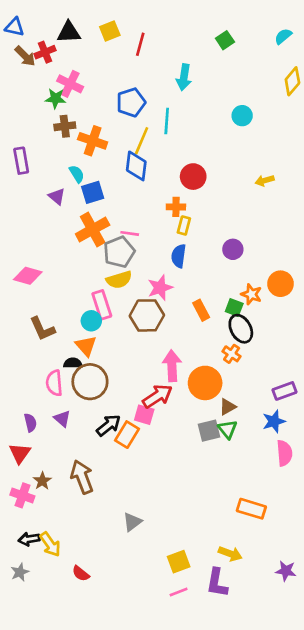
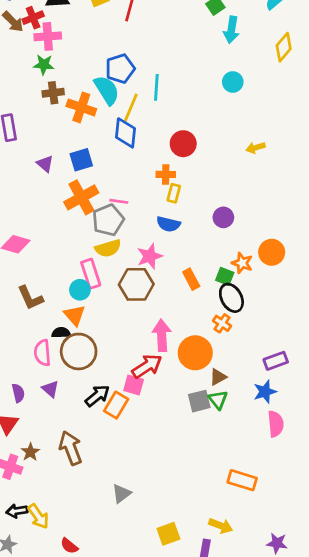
cyan arrow: (184, 77) -> (231, 30), moved
pink cross: (70, 84) -> (48, 36), moved, turned -30
cyan semicircle: (77, 174) -> (107, 90), moved, size x1.6
blue semicircle: (179, 256) -> (168, 224), turned -85

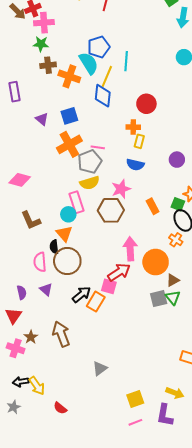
black semicircle: (61, 333) -> (54, 247), turned -96

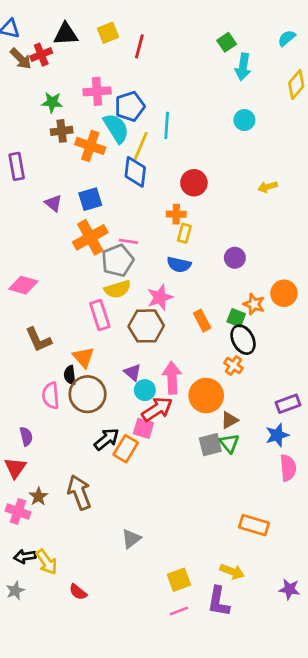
pink cross: (44, 23) -> (97, 91), moved
cyan circle: (68, 214) -> (145, 390), moved
purple triangle: (46, 289) -> (133, 372), moved

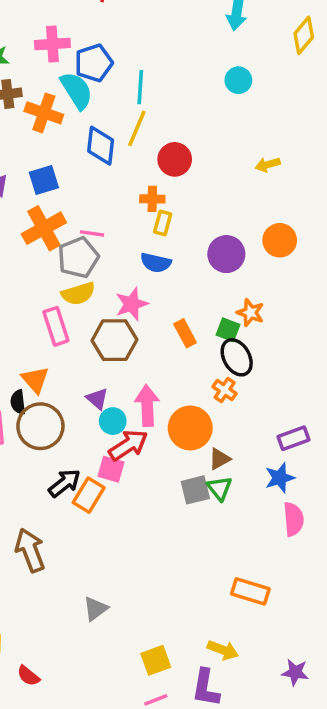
yellow line: (141, 146) -> (137, 128), moved
purple circle: (235, 258) -> (226, 254), size x1.4
orange circle: (284, 293) -> (280, 240), moved

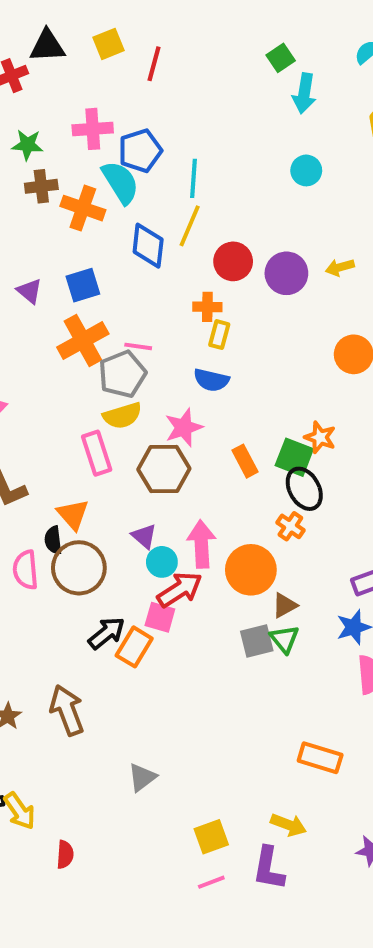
purple circle: (226, 254) -> (286, 273), moved
green square: (228, 330) -> (294, 457), size x1.4
red semicircle: (28, 676) -> (65, 855), turned -125

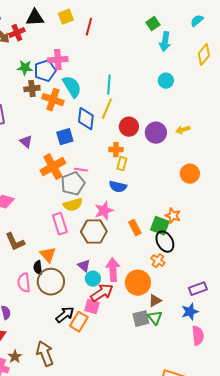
blue pentagon: (140, 151) -> (45, 71), moved
blue square: (83, 285) -> (65, 137), moved

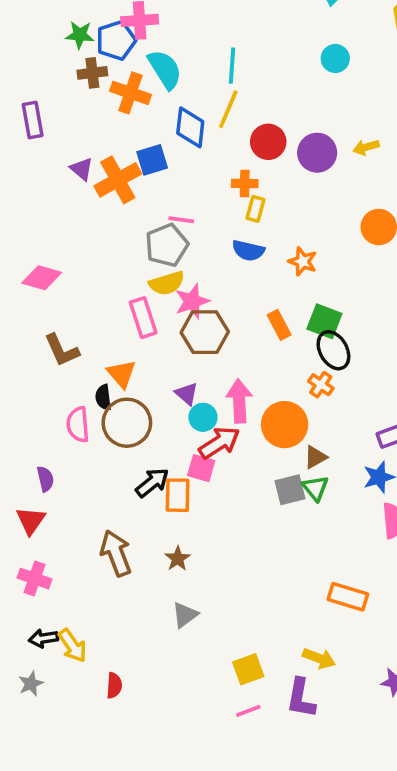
orange cross: (53, 167) -> (118, 180), moved
pink star: (104, 211) -> (192, 301), moved
orange star: (173, 216) -> (303, 261), moved
orange rectangle: (79, 322) -> (178, 495), turned -30
brown star: (15, 357) -> (178, 559), moved

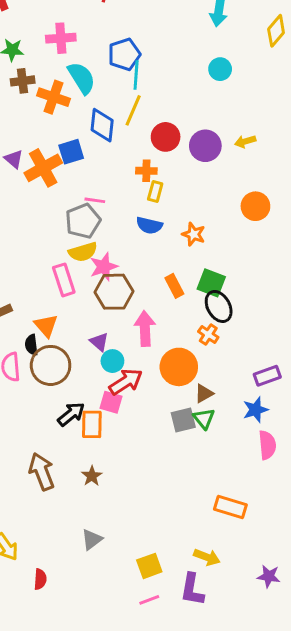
blue pentagon: (116, 40) -> (124, 54), moved
pink arrow: (239, 401) -> (145, 329), moved
gray triangle: (185, 615) -> (92, 539), moved

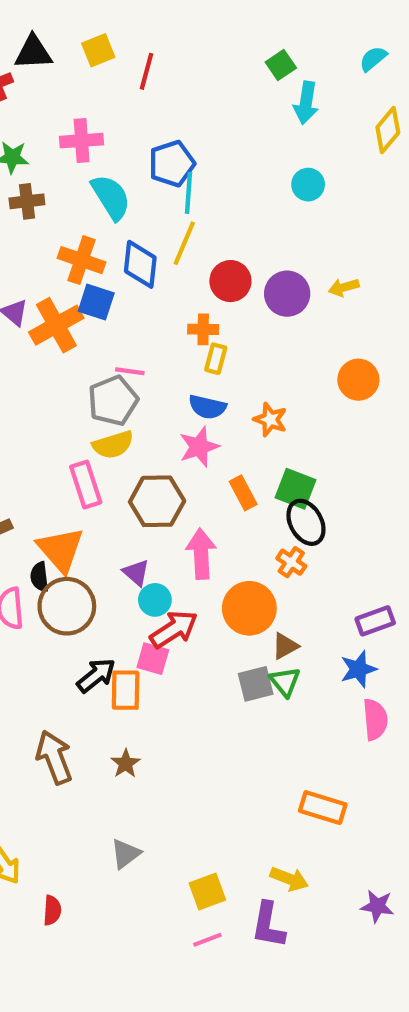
orange cross: (53, 97) -> (82, 260), moved
blue square: (71, 152) -> (96, 302), turned 35
pink star: (104, 267) -> (199, 447), moved
orange triangle: (46, 326) -> (61, 550), size x1.4

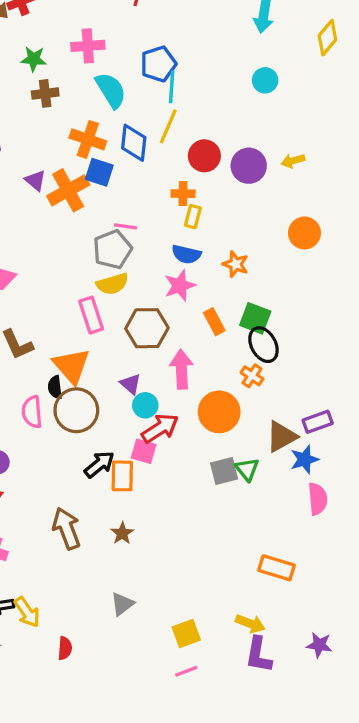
brown triangle: (285, 646) -> (282, 437), moved, size x1.5
purple L-shape: (268, 925) -> (259, 655), moved

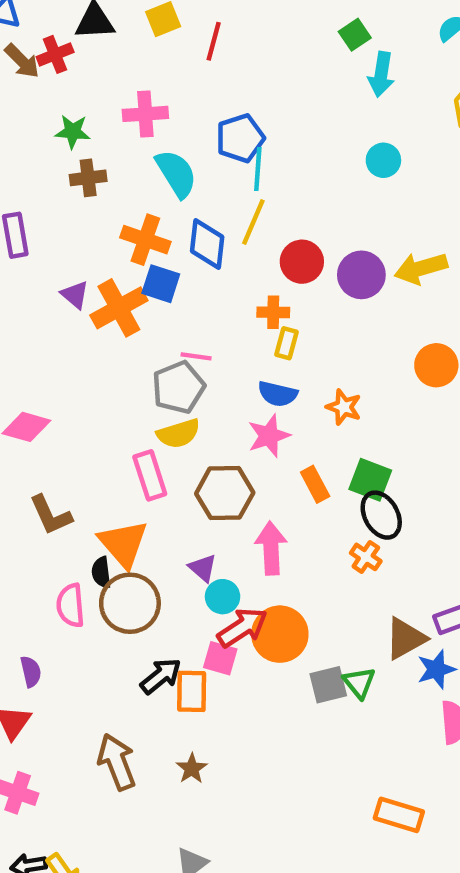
yellow arrow: (293, 161) -> (421, 268), size x1.6
orange circle: (219, 412) -> (280, 634), moved

